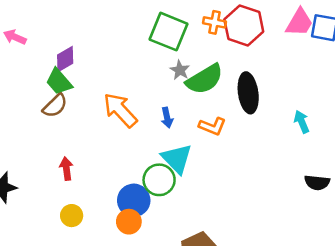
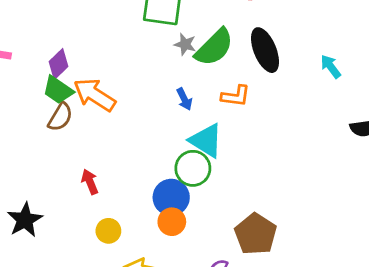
orange arrow: (120, 110) -> (95, 95), moved

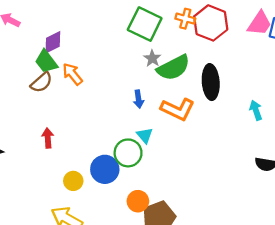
orange arrow: (95, 95) -> (72, 74), size x0.7
orange L-shape: (236, 96) -> (178, 109), size x1.4
cyan triangle: (206, 141) -> (145, 135), size x0.6
orange circle: (172, 222) -> (138, 201), moved
yellow circle: (108, 231) -> (73, 181), moved

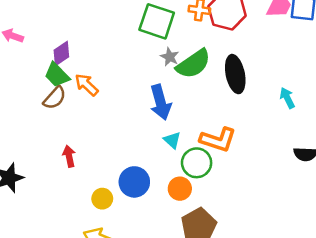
blue arrow: (139, 99) -> (161, 102), size x1.8
orange L-shape: (178, 109) -> (218, 140), moved
green circle: (128, 153) -> (197, 163), moved
orange circle: (138, 201) -> (180, 189), moved

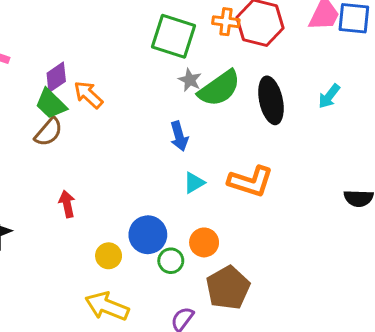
orange arrow: (87, 85) -> (88, 95), moved
cyan arrow: (287, 98) -> (329, 96), moved, turned -115
blue arrow: (161, 102) -> (179, 136), size x0.7
cyan triangle: (172, 140) -> (194, 183), turned 48
green circle: (197, 163) -> (171, 261), moved, size x0.7

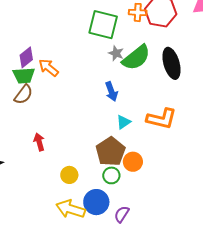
green trapezoid: (51, 104) -> (24, 75), turned -45
blue circle: (148, 235) -> (96, 202), moved
brown pentagon: (228, 288) -> (111, 152), moved

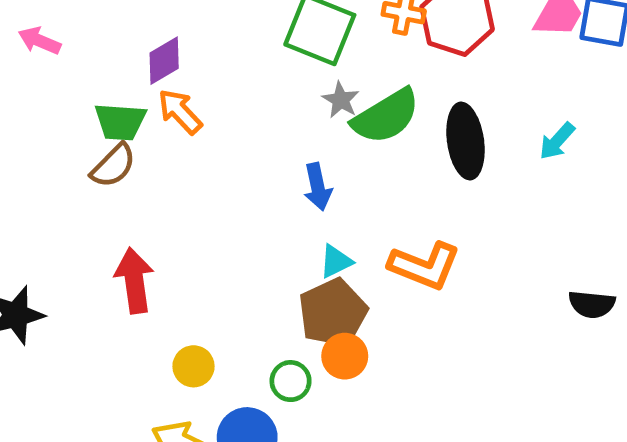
purple diamond: (26, 57) -> (164, 61), moved
red arrow: (39, 142) -> (134, 280), size x1.5
brown pentagon: (111, 152) -> (333, 313), moved

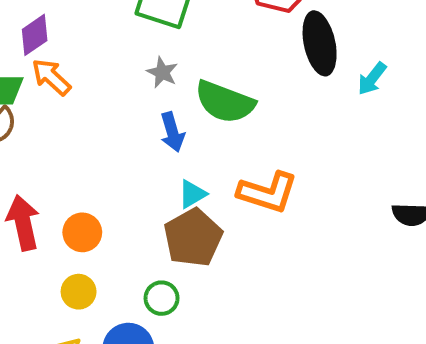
gray star: (341, 100) -> (162, 72), moved
green semicircle: (386, 116) -> (225, 102), moved, turned 56
black ellipse: (466, 141) -> (320, 43), moved
orange circle: (345, 356) -> (82, 232), moved

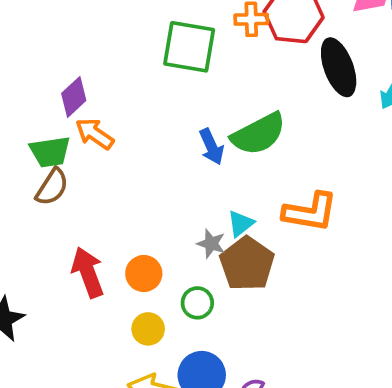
gray star: (162, 72) -> (211, 244), moved
green semicircle: (225, 102) -> (259, 134), turned -40
blue arrow: (172, 132) -> (212, 147), moved
green circle: (162, 298) -> (197, 303), moved

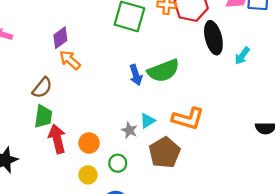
green trapezoid: (50, 152) -> (43, 116), moved, turned -80
brown pentagon: (247, 264) -> (165, 153), moved

